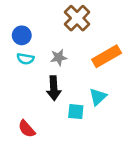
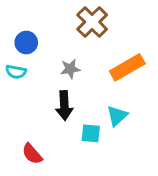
cyan semicircle: (25, 59) -> (16, 72), moved

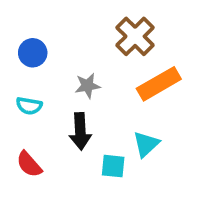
brown cross: (92, 22) -> (135, 36), moved
cyan semicircle: (16, 72) -> (29, 106), moved
red semicircle: (32, 154) -> (29, 164), moved

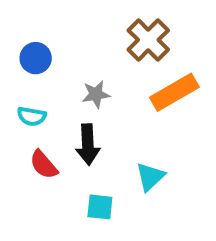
cyan triangle: (146, 144) -> (150, 177), moved
red semicircle: (29, 164) -> (44, 165), moved
cyan square: (113, 166) -> (100, 207), moved

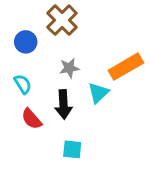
brown cross: (148, 40) -> (62, 20), moved
cyan semicircle: (32, 116) -> (23, 84), turned -132
cyan triangle: (150, 177) -> (98, 93), moved

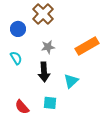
cyan triangle: (98, 93) -> (71, 81), moved
red semicircle: (32, 119) -> (22, 107), moved

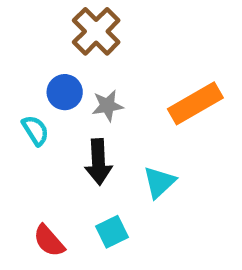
blue circle: (18, 29) -> (65, 92), moved
cyan square: (50, 103) -> (112, 232), turned -32

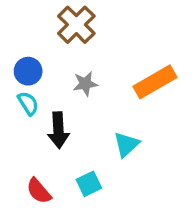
blue circle: (65, 92) -> (28, 71), moved
black arrow: (98, 162) -> (58, 130), moved

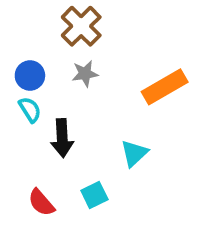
gray star: (85, 84) -> (85, 74), moved

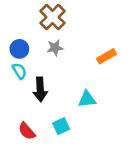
orange rectangle: (165, 87) -> (106, 56), size x0.7
cyan triangle: (134, 153) -> (87, 99), turned 36

